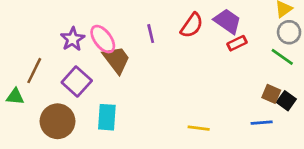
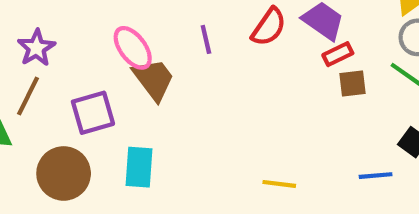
purple star: (73, 39) -> (36, 48), moved
purple square: (77, 82) -> (93, 113), turned 32
brown square: (271, 94) -> (352, 83), moved, turned -30

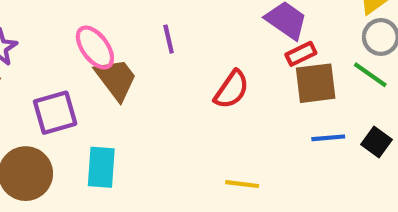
red semicircle: (269, 27) -> (232, 90), moved
brown square: (352, 83) -> (316, 83), size x1.5
blue line: (376, 176) -> (328, 138), moved

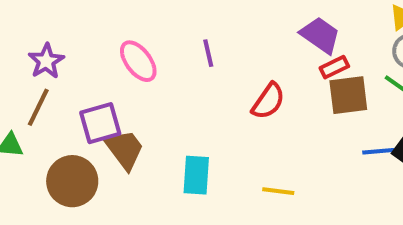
brown trapezoid: (116, 79) -> (124, 149), moved
blue line: (328, 138) -> (378, 151), moved
cyan rectangle: (101, 167) -> (196, 175), moved

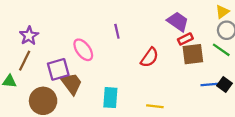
pink ellipse: (138, 61) -> (83, 50), moved

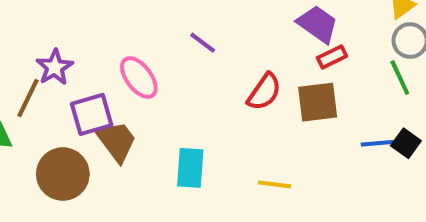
purple line: (117, 31) -> (203, 43), turned -40
purple star: (29, 36) -> (55, 67), moved
green line: (221, 50) -> (400, 77), turned 30
brown square: (193, 54) -> (318, 102), moved

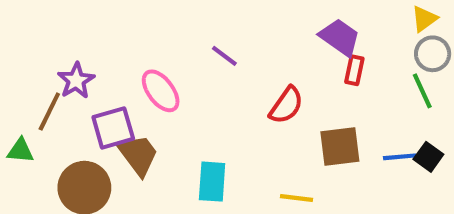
red rectangle: (332, 57) -> (354, 70), turned -52
brown square: (318, 102) -> (340, 146), moved

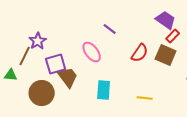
red rectangle: (354, 70) -> (173, 36), turned 32
pink ellipse: (161, 91) -> (92, 52), moved
brown square: (340, 146) -> (166, 55), moved, turned 30

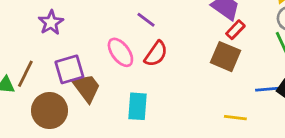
purple star: (38, 41) -> (51, 23), moved
red semicircle: (140, 53) -> (156, 54), moved
brown line: (25, 56) -> (25, 74), moved
yellow line: (145, 98) -> (235, 118), moved

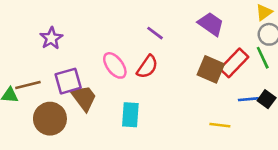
purple line: (146, 20) -> (155, 33), moved
red rectangle: (235, 30) -> (234, 63), moved, size x1.6
brown line: (25, 74) -> (28, 85), turned 50

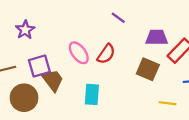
purple trapezoid: (211, 24) -> (157, 37), moved, turned -35
purple line: (155, 33) -> (118, 18), moved
brown square: (211, 69) -> (148, 69), moved

